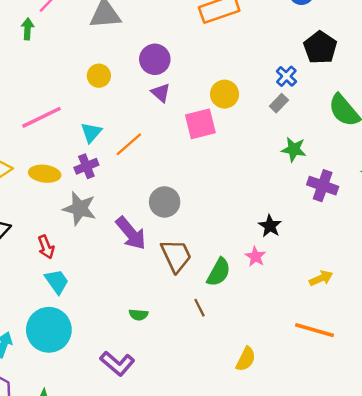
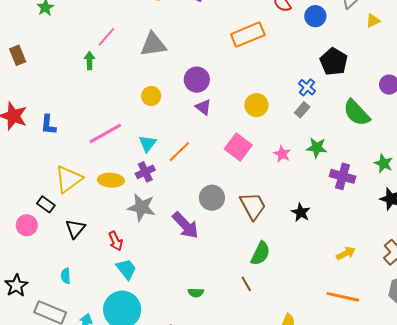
pink square: (200, 124) -> (238, 147), moved, turned -36
brown trapezoid: (176, 256) -> (253, 206), moved
pink star: (255, 256) -> (282, 154), moved

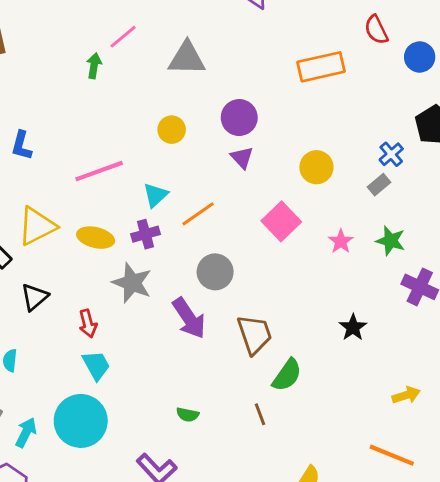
gray circle: (212, 198) -> (215, 272), moved
brown trapezoid: (253, 206) -> (255, 334), moved

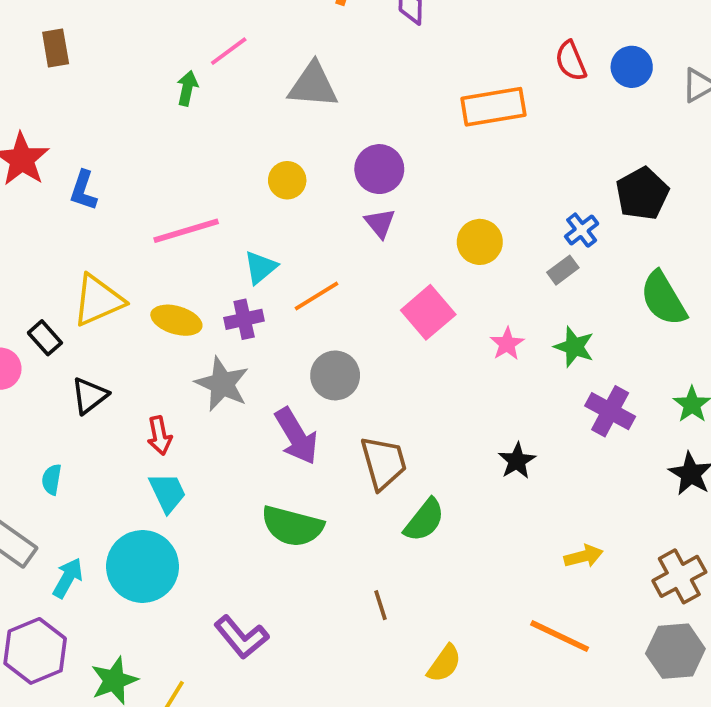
blue circle: (420, 57) -> (632, 67), moved
brown line: (260, 414) -> (381, 605), moved
green semicircle: (188, 415) -> (292, 526), moved, size x2.0

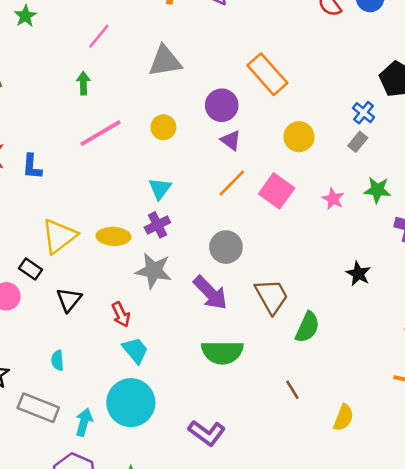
pink line: (229, 51) -> (99, 36), moved
orange rectangle: (493, 107) -> (267, 74), moved, turned 72
pink line: (186, 231) -> (101, 133), moved
orange line: (317, 296) -> (232, 183), moved

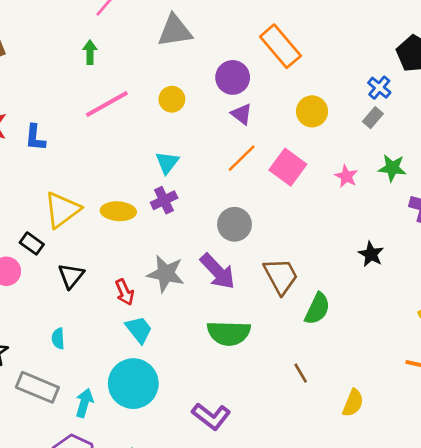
gray star: (154, 271) -> (166, 274), moved

